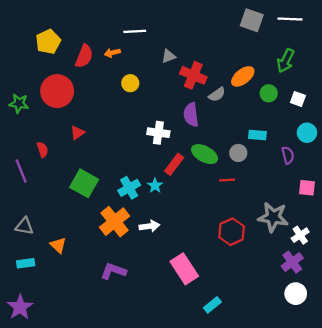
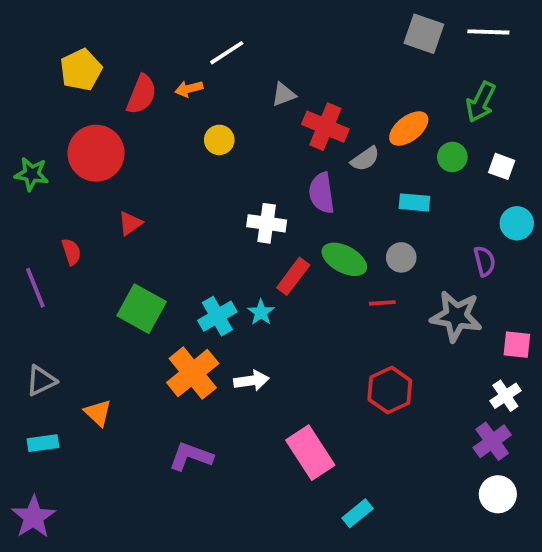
white line: (135, 31) -> (227, 53), turned -30
cyan rectangle: (257, 135) -> (414, 202), moved
pink square: (307, 188) -> (517, 345), moved
gray star: (273, 217) -> (456, 316), moved
gray triangle: (24, 226) -> (41, 381), turned -36

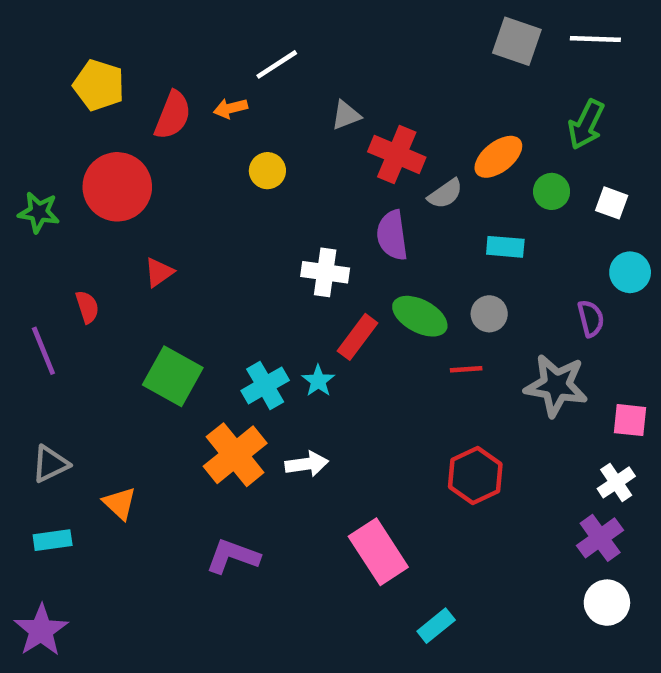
yellow pentagon: (81, 70) -> (99, 85), turned -30

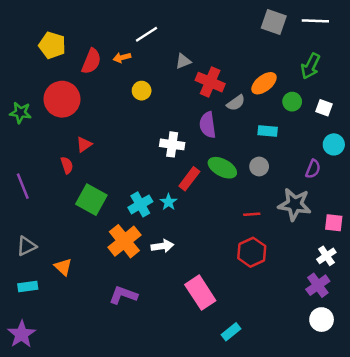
red semicircle: (87, 307) -> (67, 165), moved
purple semicircle: (591, 318) -> (313, 169), turned 36
red line: (466, 369) -> (252, 214), moved

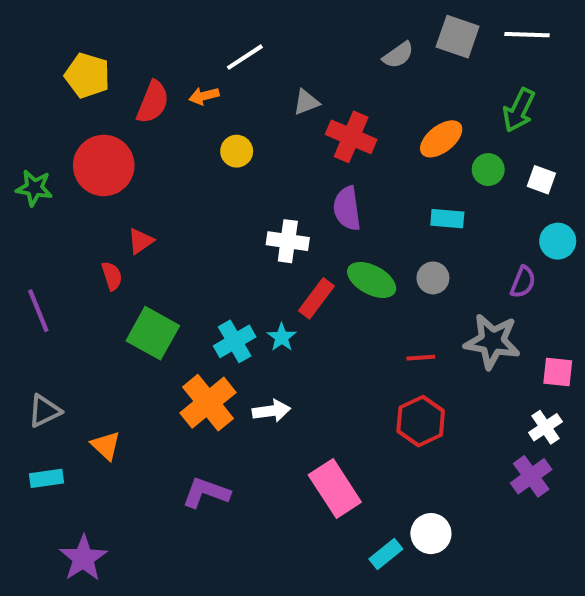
gray semicircle: (236, 103) -> (398, 55), moved
white circle: (322, 320) -> (431, 534), moved
purple star: (22, 334) -> (83, 558), moved

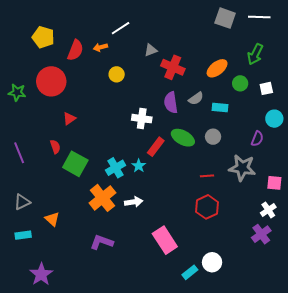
gray semicircle: (398, 55) -> (196, 98), moved
white square: (541, 180) -> (266, 88), turned -32
red semicircle: (112, 276) -> (55, 147), moved

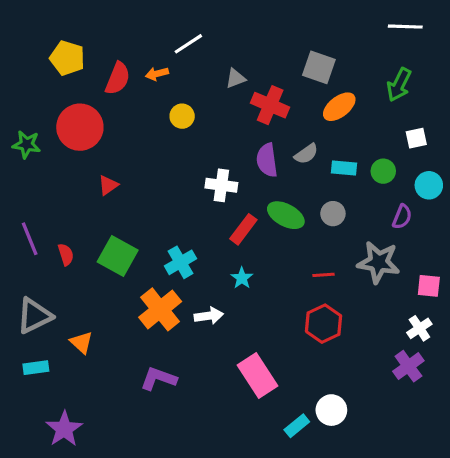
gray square: (225, 18) -> (319, 67), moved
green circle: (240, 83) -> (383, 171), moved
red semicircle: (55, 147) -> (66, 254), moved
cyan star: (139, 166) -> (242, 278), moved
gray triangle: (22, 202) -> (34, 316), size x1.4

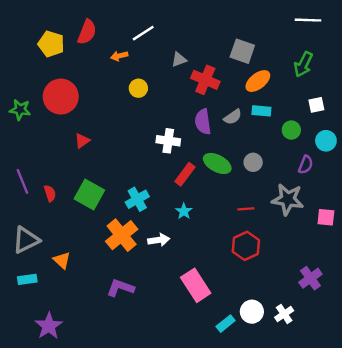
red semicircle: (118, 78) -> (87, 32), moved
cyan rectangle: (344, 168) -> (261, 111), moved
white cross: (419, 328) -> (284, 314), moved

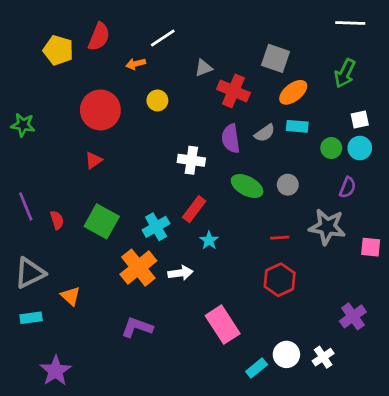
red circle: (61, 97) -> (100, 110), moved
cyan circle: (326, 141) -> (360, 148), moved
red rectangle: (185, 174) -> (194, 209), moved

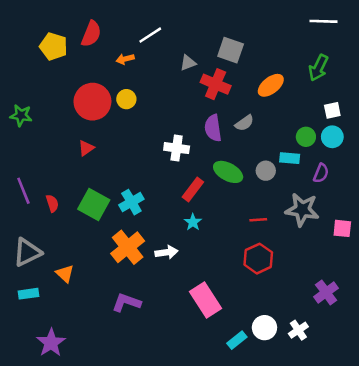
gray square: (276, 58) -> (231, 50), moved
yellow circle: (157, 100) -> (126, 99), moved
cyan rectangle: (297, 126) -> (290, 158), moved
red rectangle: (194, 209) -> (193, 190), moved
cyan cross: (156, 227) -> (131, 202), moved

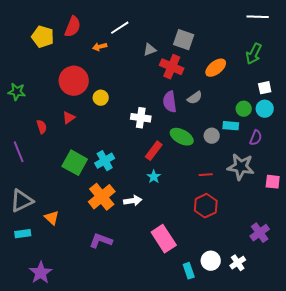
yellow circle: (126, 99) -> (101, 98), moved
red semicircle: (52, 203) -> (42, 127), moved
cyan rectangle: (237, 340) -> (189, 271), turned -70

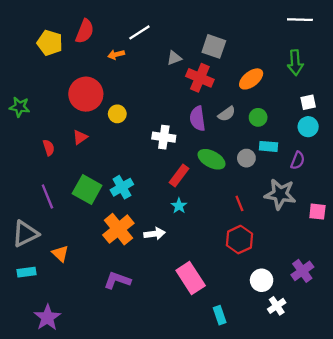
green arrow: (254, 54) -> (295, 63), turned -30
green circle: (244, 109) -> (258, 117), moved
purple line: (19, 152) -> (47, 196), moved
red line: (206, 175) -> (239, 203), turned 72
white circle: (211, 261) -> (262, 280), moved

